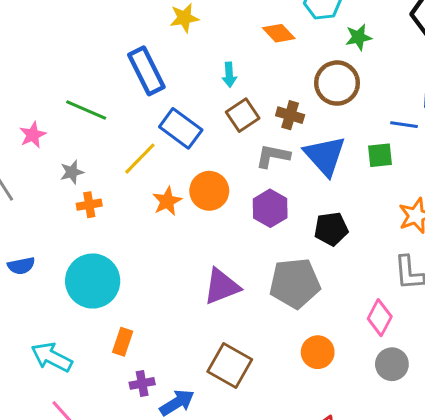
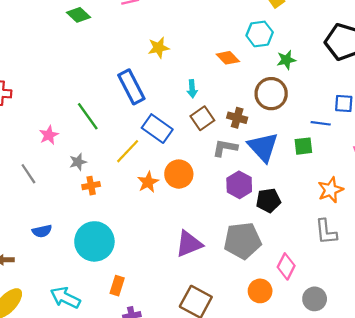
green line: (86, 110) -> (88, 116), turned 32
purple hexagon: (270, 208) -> (239, 185), moved
pink diamond: (380, 318) -> (286, 266), moved

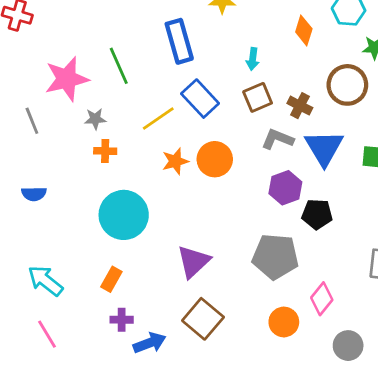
orange diamond: (228, 58) -> (304, 30), turned 50
pink star: (49, 135) -> (67, 79), size x1.8
cyan circle: (94, 241) -> (124, 215), moved
purple triangle: (189, 244) -> (193, 262), moved, turned -32

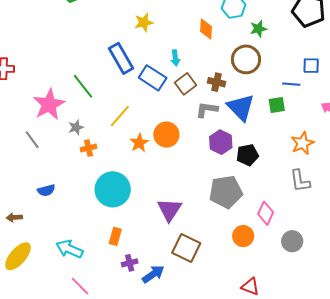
blue rectangle: (200, 99) -> (153, 78), moved

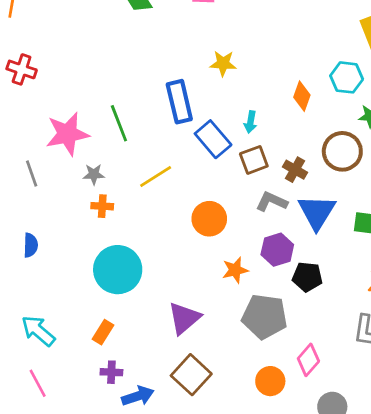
orange star: (139, 143) -> (235, 270), moved
blue semicircle: (46, 190) -> (31, 245), turned -90

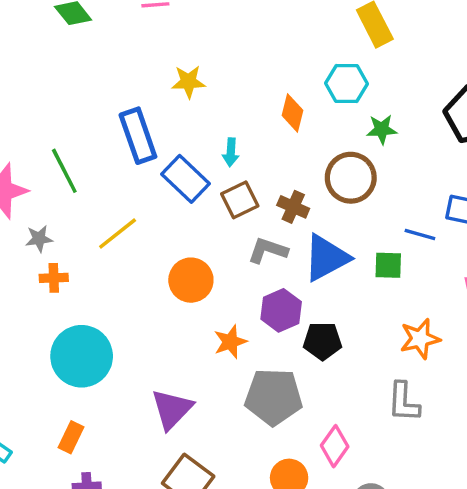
blue triangle: (317, 212) -> (326, 258), turned 36

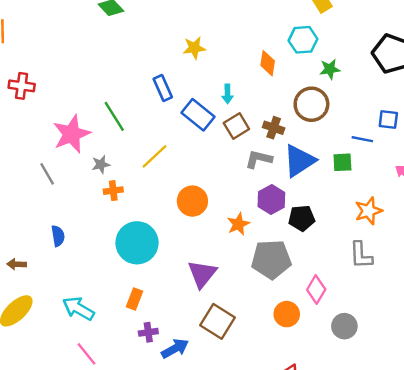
blue rectangle: (138, 136) -> (163, 88), size x0.7
orange circle: (191, 280) -> (192, 201), moved

